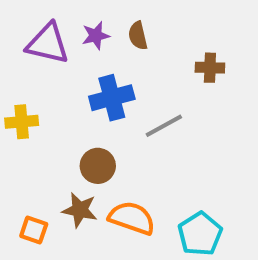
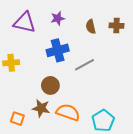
purple star: (96, 36) -> (58, 18), moved
brown semicircle: (138, 36) -> (91, 27), moved
brown cross: (210, 68) -> (116, 26), moved

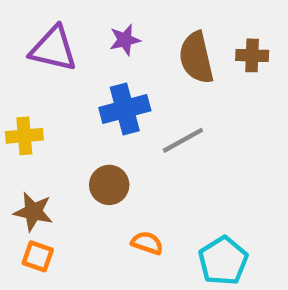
brown semicircle: (91, 27) -> (196, 58), size x1.6
brown star: (41, 108) -> (33, 212), moved
orange semicircle: (68, 112) -> (147, 243), size x0.6

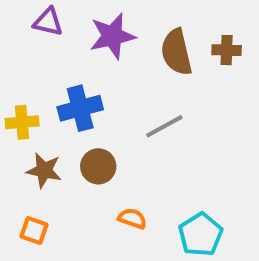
purple star: (125, 40) -> (112, 36), size x1.6
purple triangle: (53, 49) -> (48, 22), moved, size x0.7
blue cross: (125, 109) -> (80, 108), moved
brown star: (33, 212) -> (44, 170), moved

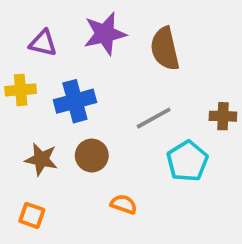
purple triangle: (48, 22) -> (43, 43), moved
brown cross: (227, 50) -> (223, 116), moved
yellow cross: (22, 122) -> (21, 90), moved
cyan pentagon: (200, 235) -> (187, 161), moved

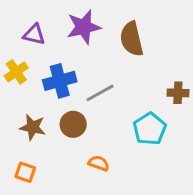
yellow cross: (21, 90) -> (16, 72), turned -30
gray line: (154, 118) -> (100, 93), moved

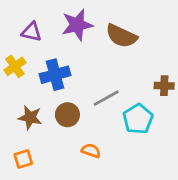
brown semicircle: (132, 39) -> (121, 36), turned -52
gray line: (100, 93) -> (106, 98), moved
orange square: (25, 172) -> (23, 159), turned -36

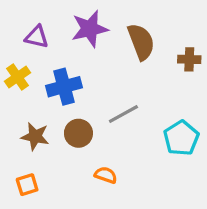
brown semicircle: (121, 36) -> (141, 42), turned -136
brown cross: (164, 86) -> (189, 59), moved
cyan pentagon: (138, 119) -> (181, 138), moved

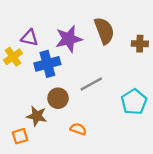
purple star: (90, 29) -> (69, 39), moved
purple triangle: (37, 37) -> (30, 38), moved
brown star: (35, 136) -> (37, 116), moved

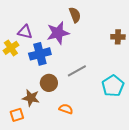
brown semicircle: (104, 31) -> (75, 15), moved, size x0.7

